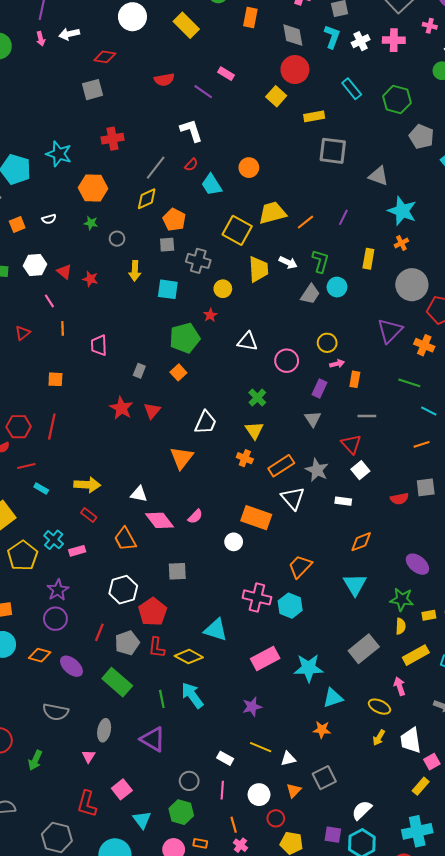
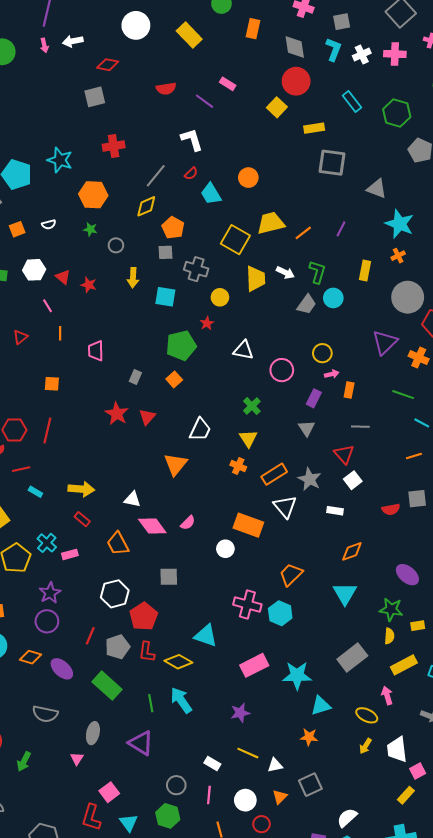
red L-shape: (87, 804) -> (91, 817), moved

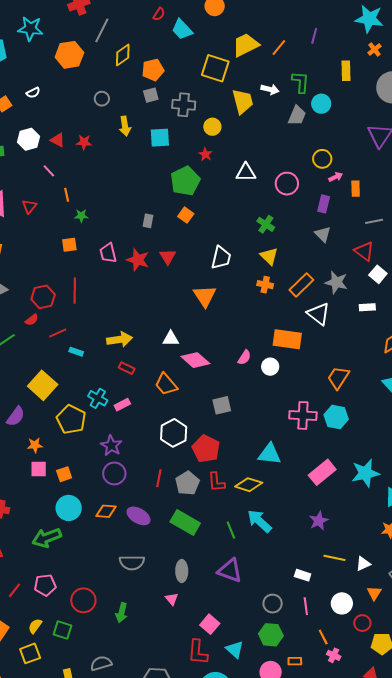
gray line: (156, 176) -> (102, 30), moved
orange pentagon: (173, 228) -> (153, 70), turned -30
green star: (90, 229) -> (81, 216), moved
pink trapezoid: (96, 351) -> (108, 253), moved
pink semicircle: (188, 523) -> (244, 357), moved

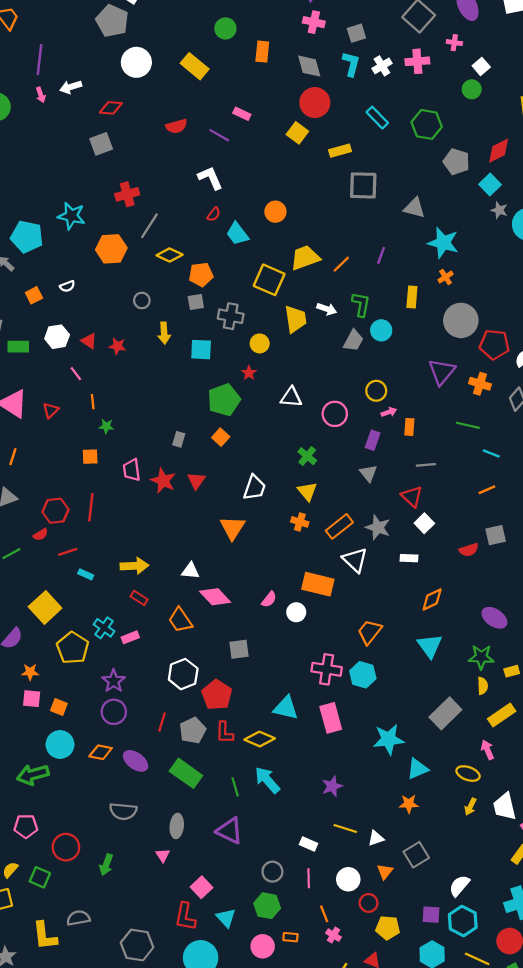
yellow diamond: (123, 55) -> (170, 255), turned 55
pink rectangle: (322, 472) -> (331, 718), moved, turned -72
orange square: (64, 474) -> (59, 707), turned 35

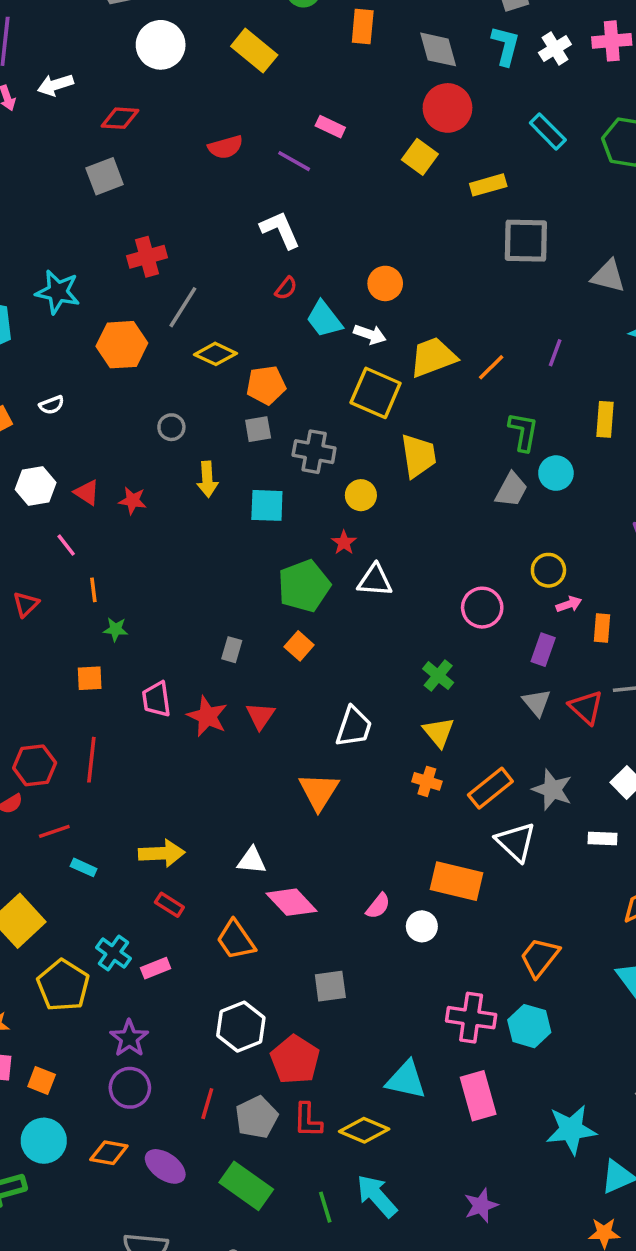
white arrow: (327, 309) -> (370, 334), moved
white triangle: (291, 397) -> (375, 580), moved
red triangle: (412, 496) -> (586, 707), moved

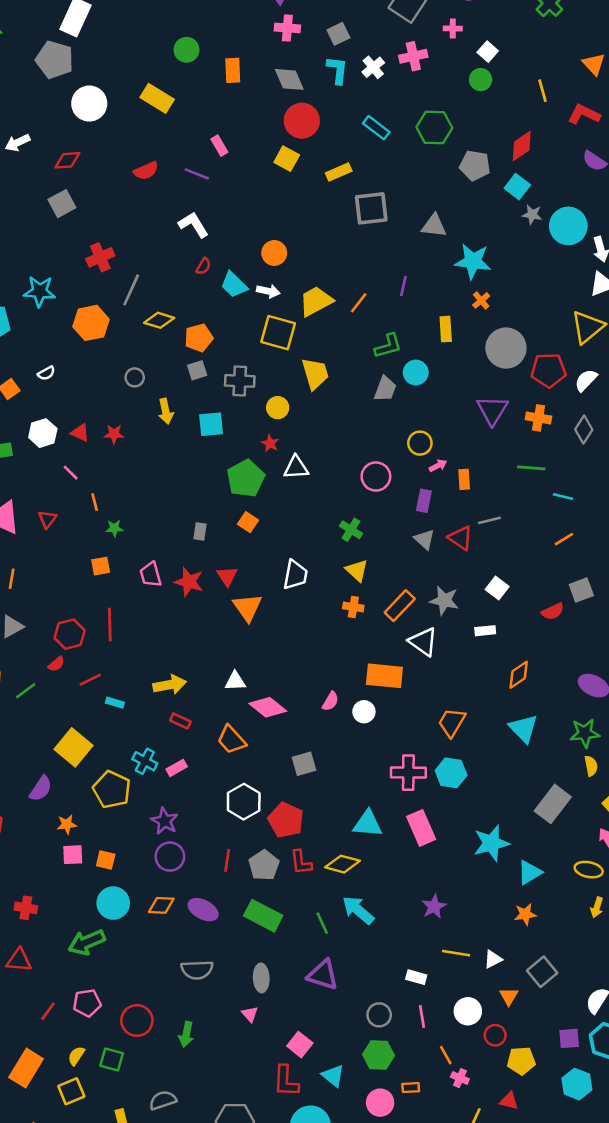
pink rectangle: (330, 127) -> (219, 146), turned 42
green L-shape: (523, 432) -> (388, 346), turned 72
orange triangle: (319, 791) -> (247, 607), moved

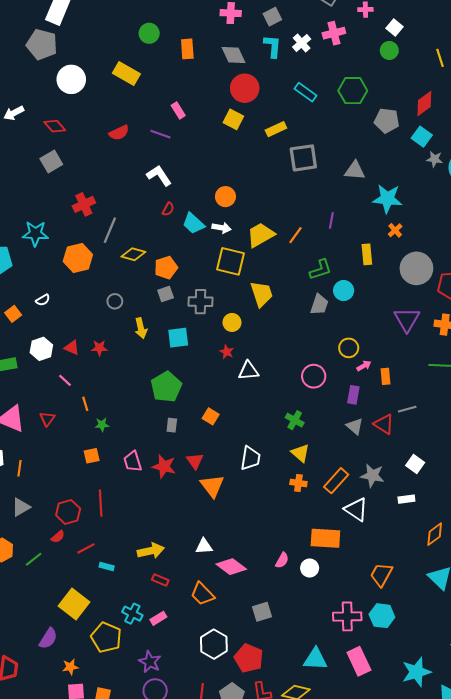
red diamond: (67, 160) -> (55, 126), turned 55
green pentagon: (246, 478) -> (166, 387), moved

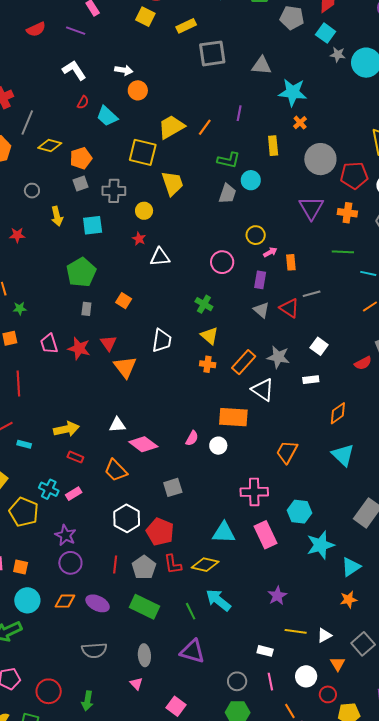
white arrow: (222, 228) -> (124, 70), moved
green L-shape: (320, 270) -> (229, 160), turned 30
cyan hexagon: (382, 616) -> (300, 512), moved

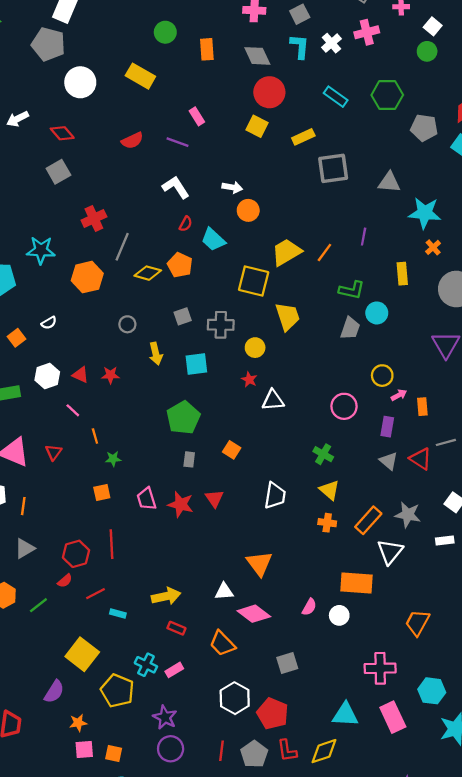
orange pentagon: (81, 158) -> (180, 265), moved, turned -30
orange triangle: (125, 367) -> (259, 563), moved
white triangle: (263, 390) -> (390, 552), turned 35
yellow diamond: (205, 565) -> (324, 751), turned -32

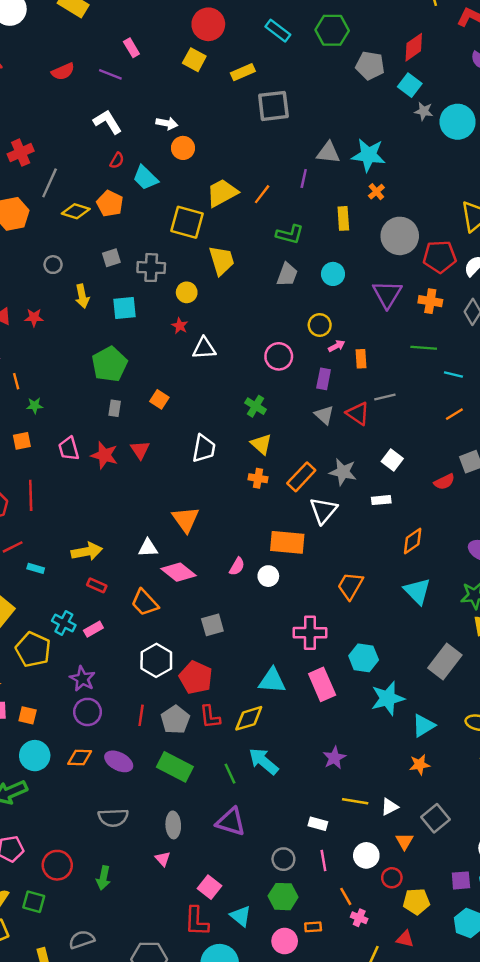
gray triangle: (389, 182) -> (328, 153), moved
cyan circle: (377, 313) -> (333, 274), moved

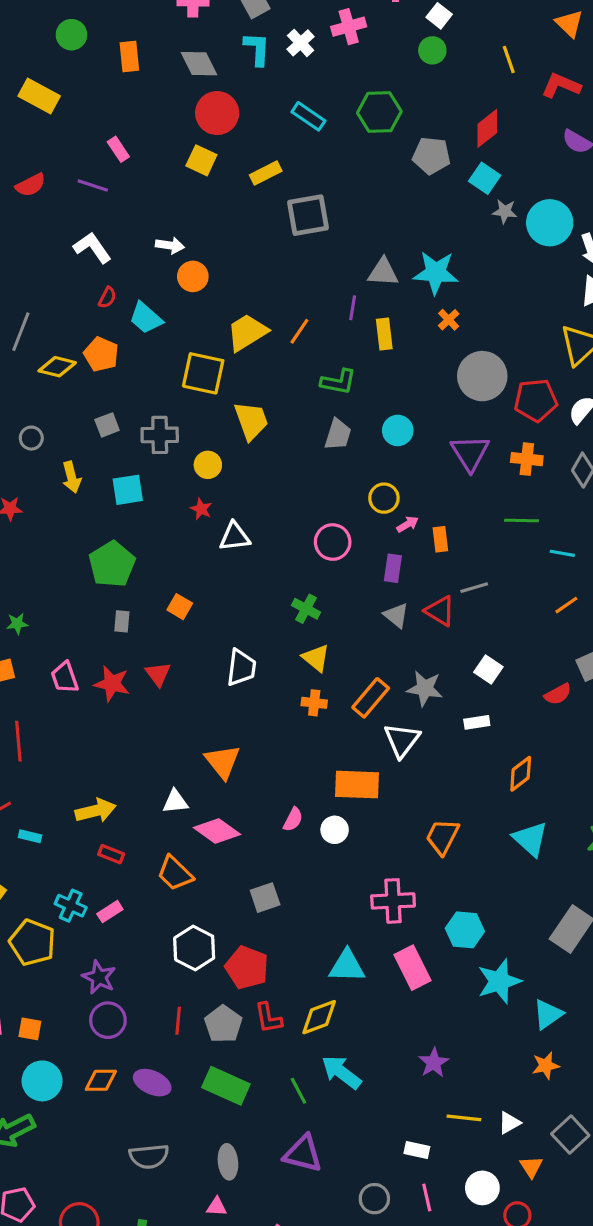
yellow rectangle: (343, 218) -> (384, 334), moved
pink triangle: (163, 859) -> (217, 1207), turned -42

